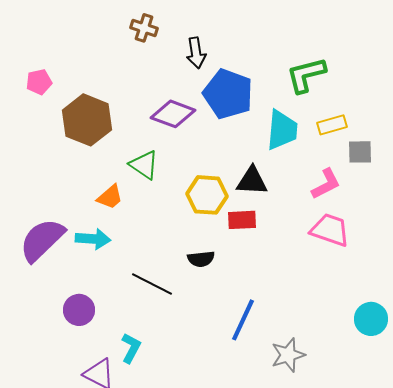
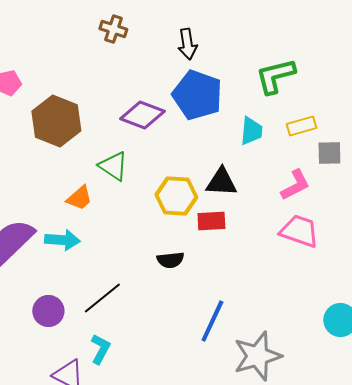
black arrow: (196, 53) -> (187, 44), moved
cyan trapezoid: (282, 130) -> (251, 131), size x0.7
black line: (152, 284) -> (102, 298), moved, turned -66
gray star: (288, 355) -> (257, 356), size x1.4

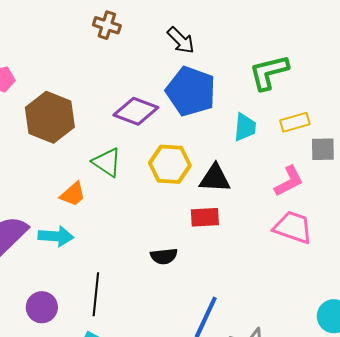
black arrow: (187, 44) -> (181, 40), turned -36
yellow hexagon: (176, 196) -> (170, 164), moved
black line: (102, 298) -> (96, 294), turned -45

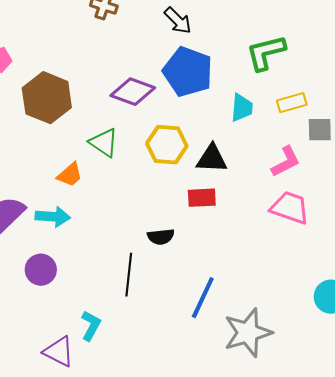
black line: (96, 294) -> (129, 275), moved
purple circle: (42, 307) -> (41, 270), moved

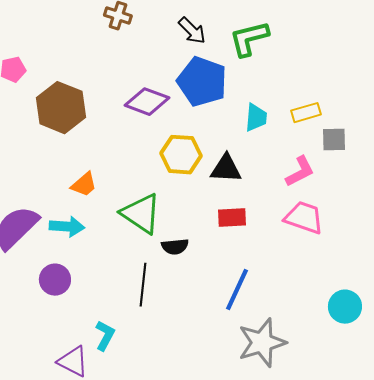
green L-shape: (266, 53) -> (249, 39), moved
green triangle: (104, 143) -> (141, 214), moved, size x1.4
red rectangle: (202, 198) -> (232, 218), moved
blue line: (203, 298) -> (237, 290), moved

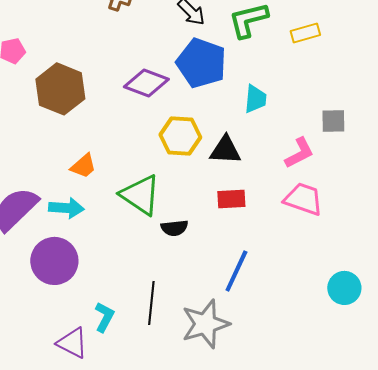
yellow rectangle: (306, 113) -> (305, 33), moved
purple circle: (55, 280) -> (54, 261), size x1.5
black line: (143, 285) -> (151, 303), moved
gray star: (262, 343) -> (205, 324), moved

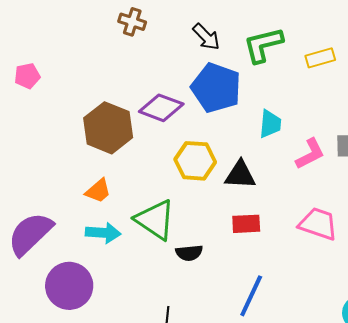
brown hexagon: (60, 89) -> (108, 128), moved
pink L-shape: (299, 153) -> (310, 154), moved
cyan arrow: (66, 208) -> (103, 233), moved

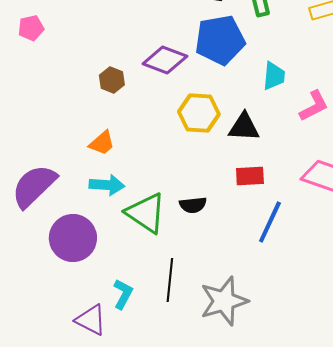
blue pentagon: (216, 88) -> (220, 40), turned -30
brown hexagon: (108, 128) -> (112, 80), size x0.5
green triangle: (155, 220) -> (146, 213), moved
blue line: (251, 296) -> (270, 222), moved

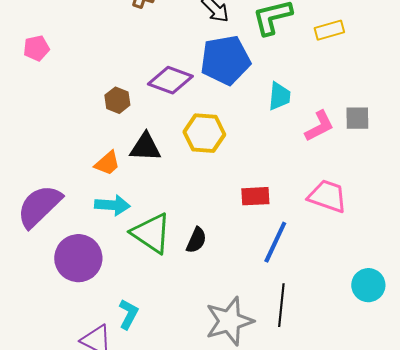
black triangle: (244, 127) -> (145, 147), moved
black semicircle: (193, 205) -> (196, 240), moved, turned -60
black line: (170, 280) -> (281, 305), moved

